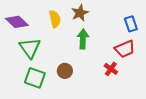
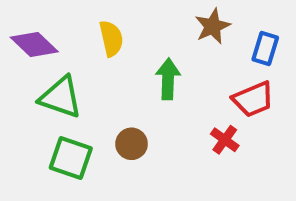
brown star: (80, 13) -> (213, 26), moved
blue rectangle: (131, 24) -> (265, 49), turned 35
green triangle: (30, 48) -> (61, 97), turned -35

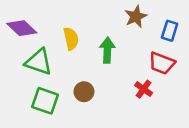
yellow semicircle: (111, 38) -> (71, 39), moved
red trapezoid: (253, 99) -> (162, 63), turned 44

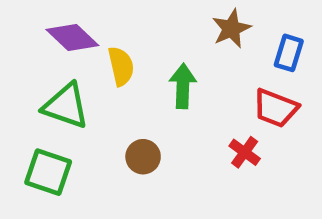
purple diamond: (22, 28) -> (72, 37), moved
green square: (45, 101) -> (48, 172), moved

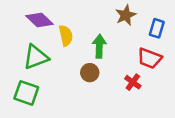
green triangle: (66, 106) -> (36, 57), turned -40
brown circle: (143, 157) -> (90, 73), moved

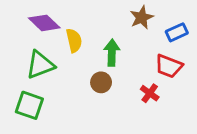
blue rectangle: (157, 28) -> (177, 32), turned 48

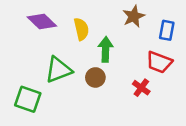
blue rectangle: (177, 32) -> (167, 30), turned -54
yellow semicircle: (74, 40) -> (81, 29), moved
green triangle: (40, 65) -> (58, 70), moved

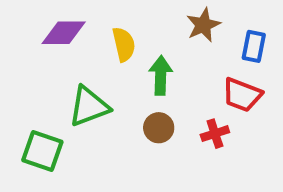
purple diamond: (42, 21) -> (64, 33), turned -44
brown circle: (95, 77) -> (159, 128), moved
red cross: (141, 88) -> (215, 134), turned 36

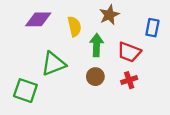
brown star: (203, 25) -> (109, 15), moved
red trapezoid: (242, 95) -> (129, 52), moved

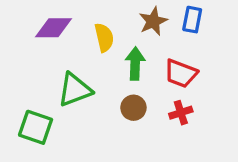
blue rectangle: (152, 28) -> (192, 20), moved

